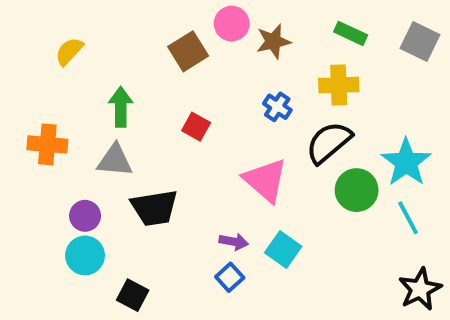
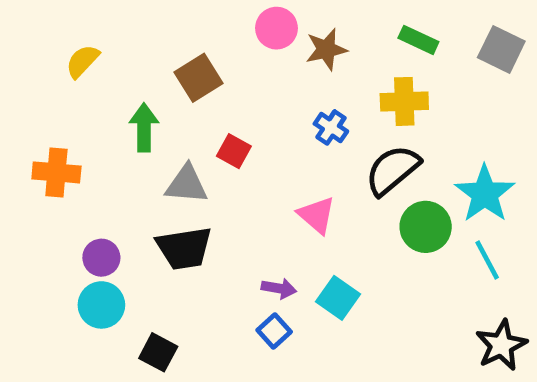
brown square: (188, 51) -> (198, 78), moved
gray triangle: (115, 160) -> (187, 184), moved
pink triangle: (265, 180) -> (317, 215), size x0.7

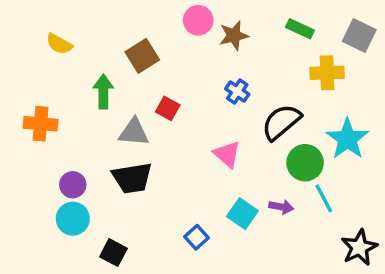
yellow semicircle: (82, 61) -> (59, 44), turned -104
yellow cross: (404, 101) -> (327, 73), moved
cyan line: (487, 260) -> (324, 198), moved
purple arrow: (279, 288) -> (281, 207), moved

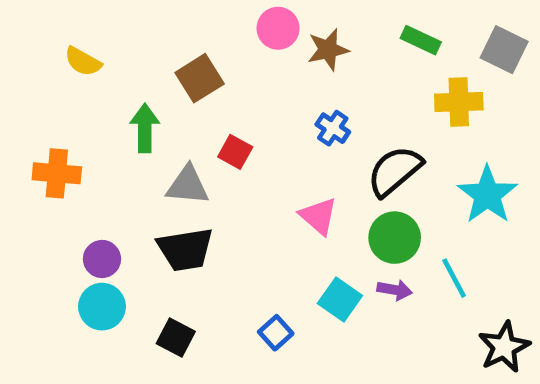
green circle: (305, 163) -> (395, 238), moved
black square: (113, 253) -> (176, 337), moved

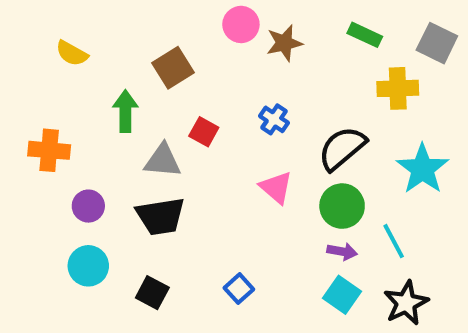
blue cross: (333, 128) -> (274, 119), moved
purple circle: (102, 259) -> (88, 206), moved
cyan square: (340, 299) -> (342, 295), moved
black star: (504, 347) -> (406, 303), moved

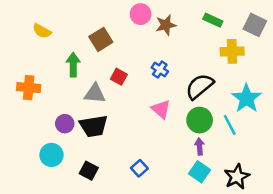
purple circle: (88, 206) -> (65, 124), moved
cyan line: (394, 241) -> (230, 125), moved
purple arrow: (342, 251) -> (200, 147), turned -105

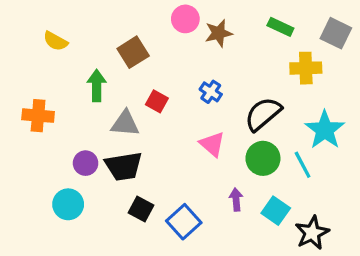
purple arrow: (200, 147) -> (236, 200), moved
blue square: (139, 168) -> (184, 222), size x1.5
black square: (89, 171) -> (141, 209), moved
cyan square: (200, 172) -> (276, 211), moved

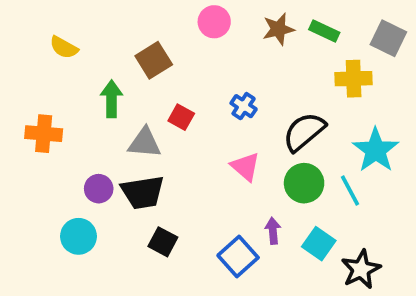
brown star: (219, 33) -> (278, 29), moved
blue square: (184, 222) -> (238, 256), moved

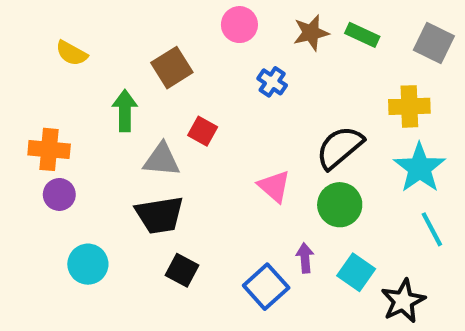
yellow cross: (354, 79) -> (409, 106), moved
blue cross: (244, 106) -> (272, 82), moved
purple circle: (99, 189) -> (59, 194), moved
cyan line: (350, 190) -> (432, 229), moved

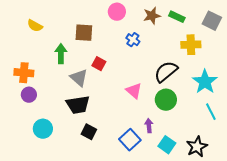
brown square: (172, 68) -> (84, 33), turned 36
yellow cross: (409, 106) -> (191, 45), moved
gray triangle: (162, 160) -> (79, 78), turned 36
cyan square: (356, 272) -> (167, 145), moved

